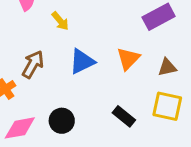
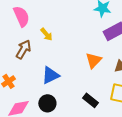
blue triangle: (82, 62) -> (50, 75), moved
brown arrow: (33, 64) -> (23, 49), moved

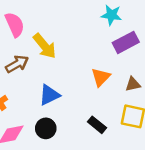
yellow arrow: (46, 34) -> (45, 46), size x1.6
brown arrow: (23, 49) -> (17, 64), turned 30

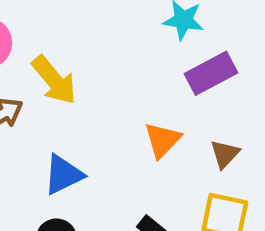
brown triangle: (133, 84) -> (225, 154), turned -35

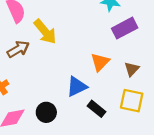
blue triangle: (63, 175) -> (77, 87), moved

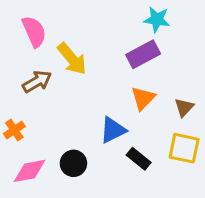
purple rectangle: (125, 28) -> (143, 54), moved

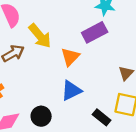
orange triangle: (143, 98) -> (70, 57), moved
black rectangle: (139, 159) -> (102, 117), moved

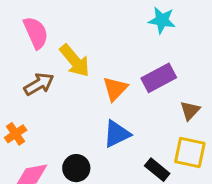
purple rectangle: (95, 32) -> (159, 78), moved

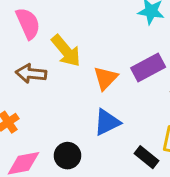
brown arrow: (39, 84) -> (31, 74), turned -144

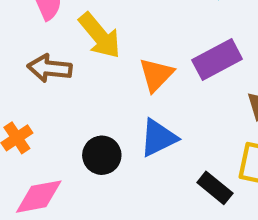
black circle: (67, 156) -> (102, 155), moved

